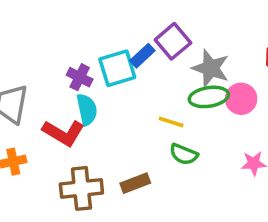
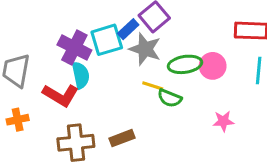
gray star: (211, 68) -> (145, 49), moved
purple cross: (80, 77) -> (74, 48), size x1.5
green semicircle: (184, 154) -> (170, 98), moved

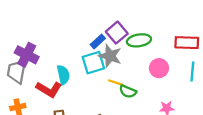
cyan square: (107, 40) -> (93, 63), moved
purple cross: (74, 48) -> (27, 55), moved
green ellipse: (185, 64) -> (139, 40), moved

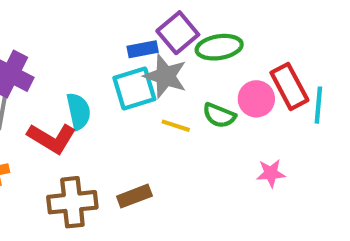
blue rectangle: (98, 41) -> (143, 49), turned 32
red rectangle: (187, 43) -> (289, 86), moved, turned 60
green semicircle: (128, 91) -> (219, 115), moved

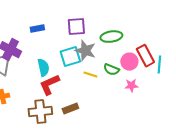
purple square: (178, 33) -> (76, 27), moved, turned 36
blue rectangle: (143, 49) -> (37, 29), moved
red L-shape: (52, 138) -> (49, 85), moved, turned 125
pink star: (271, 173) -> (131, 86), moved

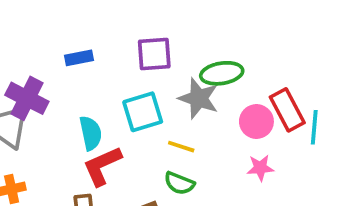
gray star: (85, 51) -> (199, 98), moved
green semicircle: (111, 70) -> (179, 183), moved

